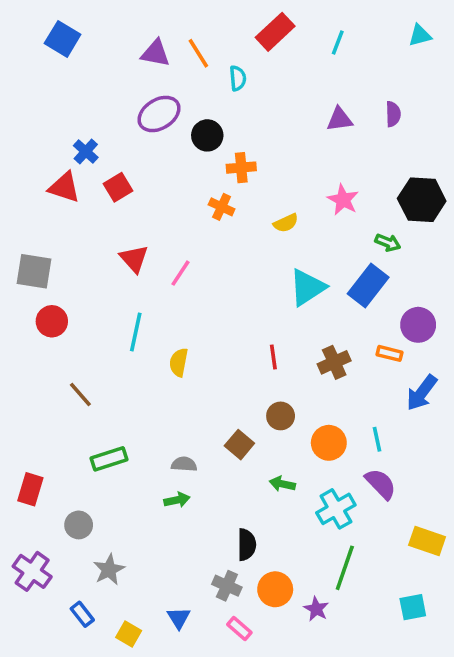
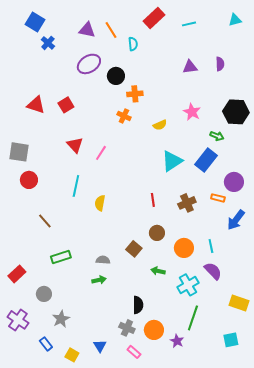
cyan line: (338, 43) -> (189, 24), turned 56
blue cross: (86, 152) -> (48, 43), moved
red rectangle: (30, 489) -> (17, 274), turned 30

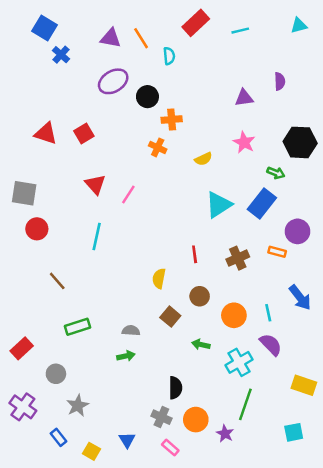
purple triangle: (190, 67) -> (244, 98), moved
yellow semicircle: (100, 203) -> (159, 278), moved
blue arrow: (236, 220) -> (300, 298), moved, turned -75

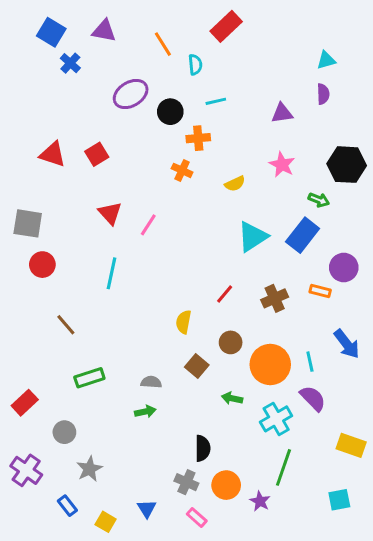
cyan triangle: (299, 25) -> (326, 60), moved
cyan line: (240, 31) -> (216, 101), moved
purple triangle: (111, 38) -> (104, 31), moved
red line: (195, 254) -> (225, 294), turned 48
orange circle: (234, 315) -> (270, 365), size x1.4

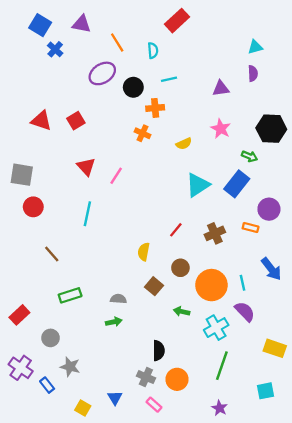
orange line: (163, 44) -> (117, 42), moved
gray star: (89, 469) -> (70, 367), turned -30
purple star: (260, 501) -> (220, 408), moved
blue rectangle: (67, 506) -> (47, 385), moved

